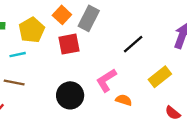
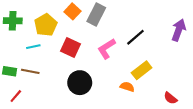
red square: (69, 44) -> (70, 48), moved, turned 36
yellow rectangle: (160, 77) -> (142, 70), moved
pink L-shape: (106, 80) -> (107, 49), moved

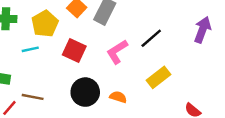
brown line: (30, 71) -> (33, 97), moved
orange semicircle: (127, 87) -> (118, 97), moved

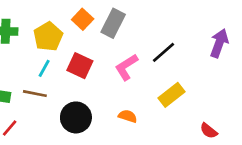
cyan line: (30, 49) -> (44, 68), moved, turned -49
black circle: (85, 92) -> (76, 117), moved
brown line: (33, 97) -> (35, 94), moved

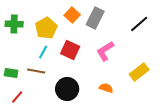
black line: (164, 52) -> (139, 24), moved

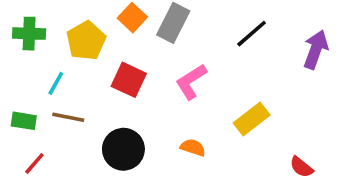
cyan line: (43, 52) -> (56, 83), moved

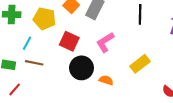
black line: (252, 34) -> (140, 14), turned -48
yellow pentagon: (86, 41) -> (44, 19), turned -30
black circle: (123, 149) -> (81, 68), moved

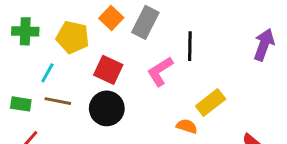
black line: (140, 14) -> (190, 46), moved
black circle: (81, 68) -> (107, 108), moved
orange semicircle: (106, 80) -> (187, 126), moved

